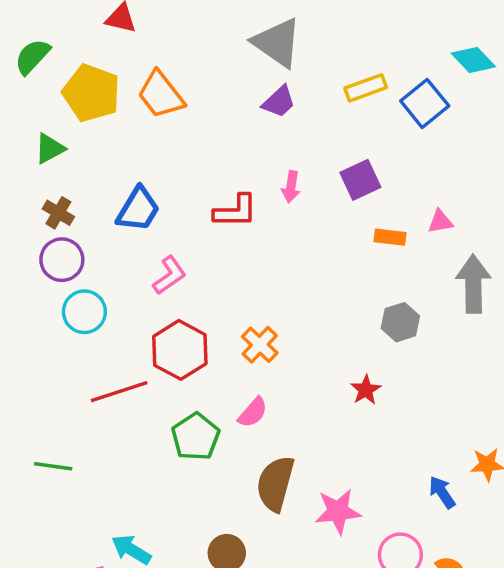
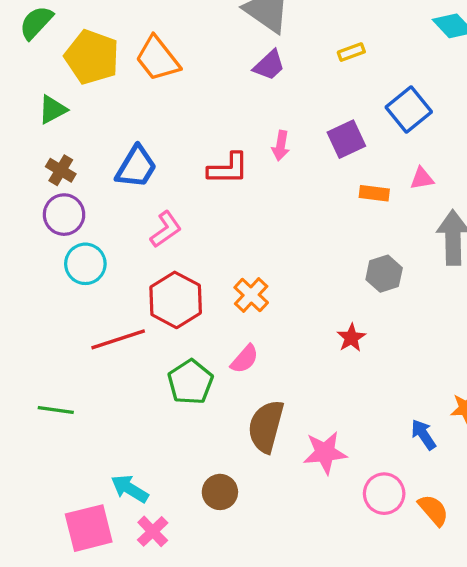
yellow rectangle: (366, 88) -> (351, 52), size x0.7
blue square: (425, 103) -> (409, 110), moved

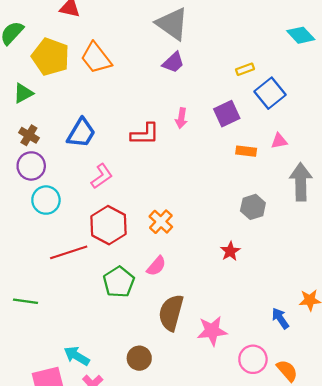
yellow rectangle: (351, 52) -> (245, 69), moved

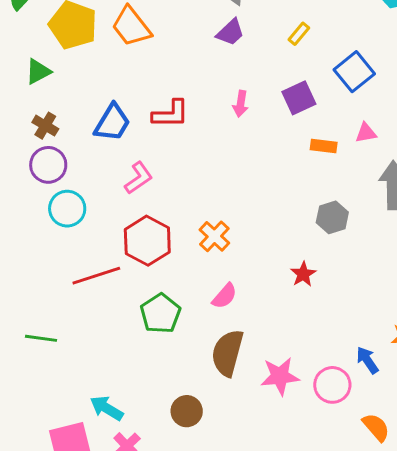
yellow rectangle: (245, 69) -> (299, 34), moved, turned -30
red L-shape: (145, 134) -> (171, 114), moved
pink semicircle: (156, 266) -> (225, 296), moved
pink circle: (253, 359) -> (332, 385), moved

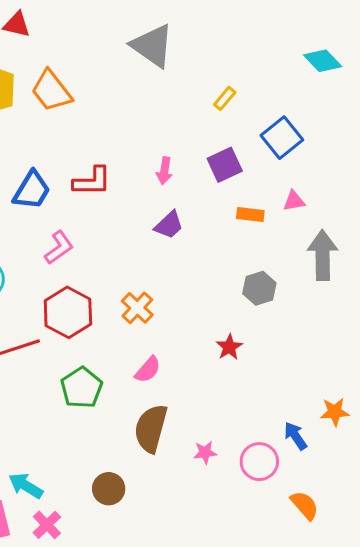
purple trapezoid: (230, 32) -> (169, 225), moved
pink star: (280, 376) -> (205, 453), size x0.6

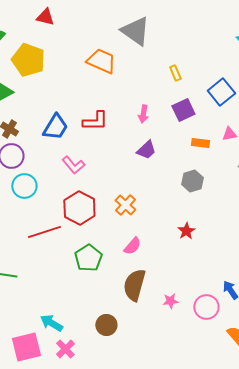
orange trapezoid: (51, 91) -> (101, 61), moved, turned 152
yellow rectangle: (225, 98) -> (175, 73), moved, turned -63
pink L-shape: (59, 248) -> (73, 165), turned 85
gray hexagon: (259, 288) -> (192, 181), moved

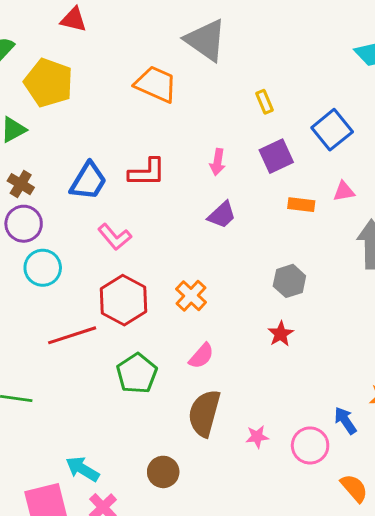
gray hexagon: (192, 181) -> (289, 281), moved

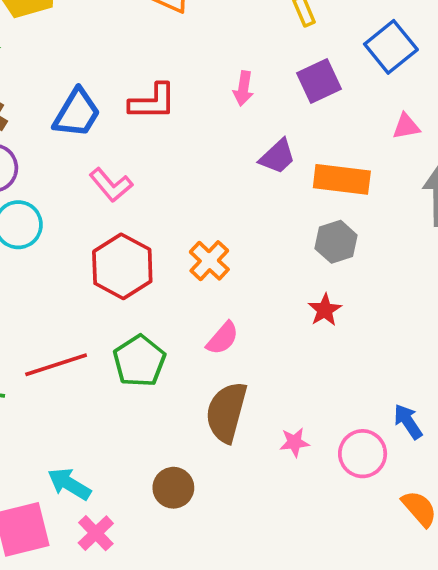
orange rectangle: (301, 205) -> (342, 179), moved, size x1.6
purple trapezoid: (222, 215) -> (277, 157), moved
red line: (72, 335) -> (56, 365), moved

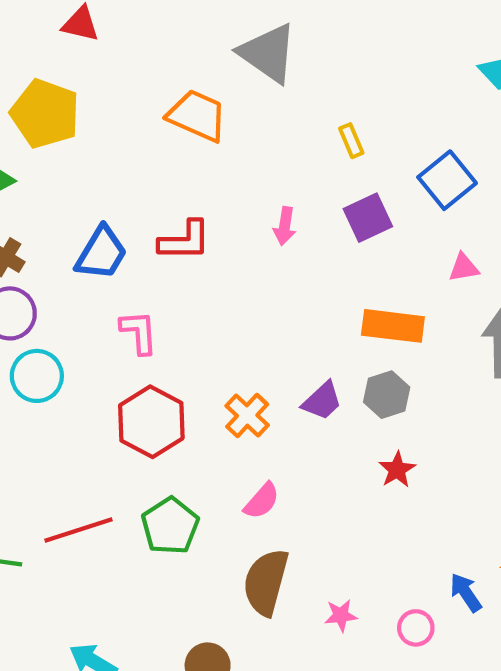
purple trapezoid: (277, 157) -> (322, 401), moved
pink L-shape: (111, 185) -> (139, 332), turned -144
red star: (325, 310) -> (397, 470), moved
pink circle: (363, 454) -> (416, 628), size x0.7

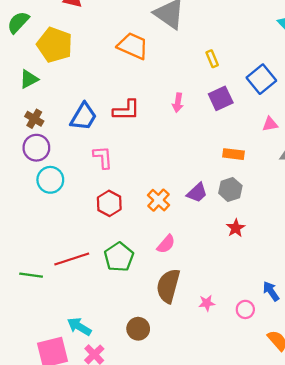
orange rectangle: (393, 326) -> (234, 154), size x0.7
red hexagon: (151, 422) -> (109, 203), size x0.7

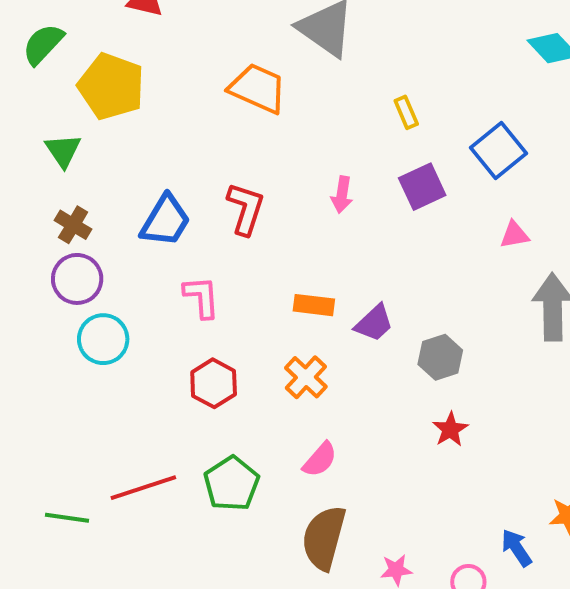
green triangle: (29, 79) -> (63, 151), turned -36
red L-shape: (126, 110) -> (246, 209), turned -72
orange rectangle: (234, 154) -> (314, 305), moved
purple trapezoid: (197, 193) -> (374, 323), moved

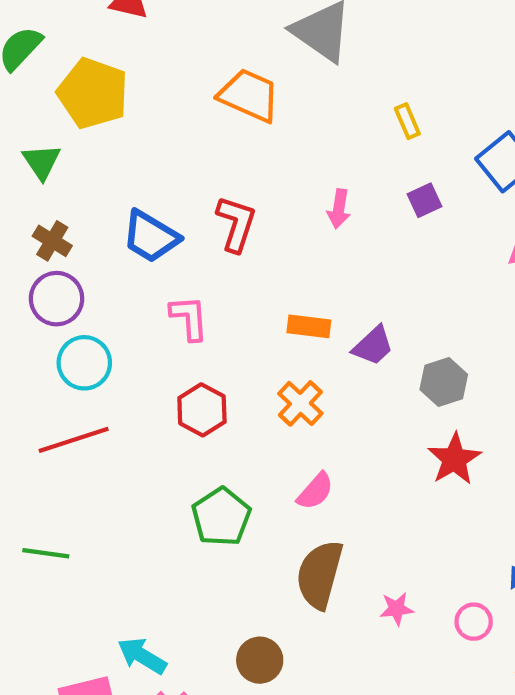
purple square: (422, 187) -> (424, 200), size x0.7
blue trapezoid: (165, 221) -> (151, 237), turned 90
red star: (450, 429) -> (454, 459), size x1.4
red line: (143, 488) -> (74, 440), moved

